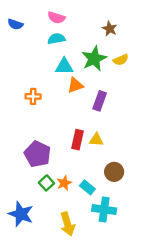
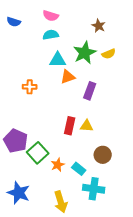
purple pentagon: (38, 154) -> (16, 141), moved
green square: (46, 183) -> (38, 153), moved, size x1.5

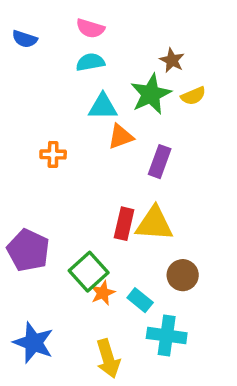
brown star: (99, 26) -> (172, 60), moved
yellow triangle: (87, 126) -> (154, 224), size x1.6
green square: (38, 153) -> (89, 272), moved

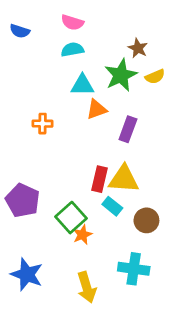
cyan rectangle: (140, 300) -> (112, 206), moved

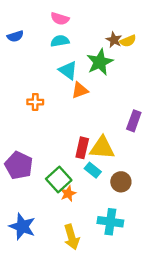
blue semicircle: (20, 31) -> (15, 36), moved, turned -35
yellow semicircle: (155, 77) -> (128, 41), moved
cyan triangle: (82, 85) -> (68, 70), turned 36
purple rectangle: (128, 129) -> (134, 121), moved

